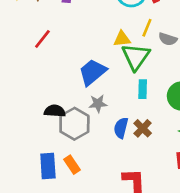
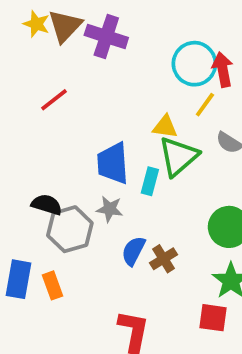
yellow line: (147, 28) -> (205, 105), moved
blue trapezoid: (93, 72) -> (113, 163), turned -68
cyan rectangle: (143, 89) -> (150, 181), moved

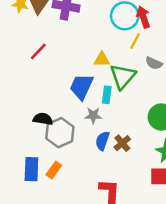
yellow triangle: (165, 127) -> (102, 59), moved
blue trapezoid: (113, 163) -> (81, 87), turned 36
gray star: (110, 209) -> (93, 115), moved
orange rectangle: (53, 285) -> (54, 170), turned 63

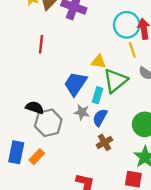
yellow line: (135, 41) -> (132, 50), turned -56
red line: (38, 51) -> (41, 44), turned -48
blue semicircle: (102, 141) -> (100, 118), moved

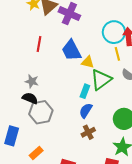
blue trapezoid: (75, 84) -> (71, 50), moved, turned -65
gray star: (82, 112) -> (32, 81), moved
orange rectangle: (37, 157) -> (36, 153), moved

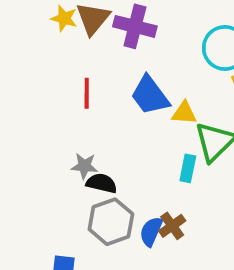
black semicircle: (30, 98) -> (102, 183), moved
blue semicircle: (86, 111) -> (151, 231), moved
brown cross: (88, 132) -> (172, 226), moved

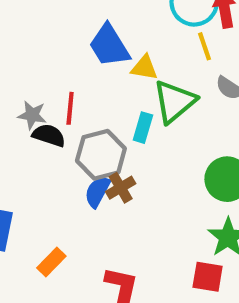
red line: (87, 93) -> (70, 108), moved
gray hexagon: (111, 222) -> (101, 155), moved

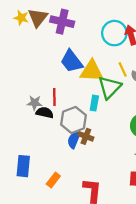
yellow line: (205, 46) -> (123, 69), moved
yellow triangle: (144, 68) -> (92, 71), size x1.6
brown cross: (121, 188) -> (86, 136), turned -32

